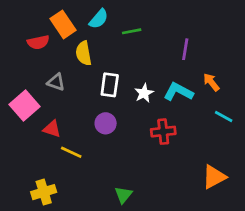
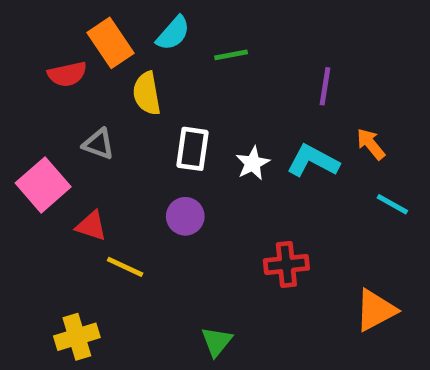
red cross: (163, 132) -> (286, 264), moved

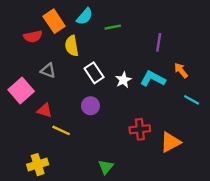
white rectangle: (192, 149) -> (94, 73), turned -42
orange triangle: (376, 310) -> (170, 142), moved

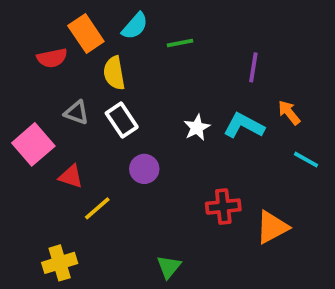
white rectangle: (94, 73) -> (122, 120), moved
yellow line: (61, 130) -> (97, 208), turned -66

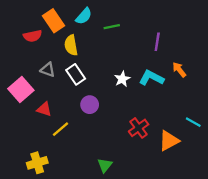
cyan line: (306, 160) -> (193, 122), moved
red cross: (223, 207) -> (139, 128), turned -30

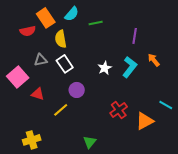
gray triangle: (48, 70) -> (41, 60), turned -32
cyan L-shape: (151, 78) -> (130, 67), turned 100
yellow line: (61, 129) -> (61, 110), moved

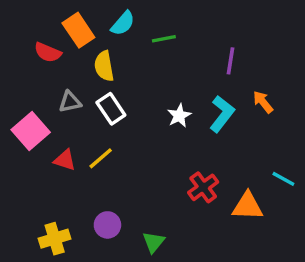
red semicircle: (28, 31) -> (48, 52), turned 35
purple circle: (77, 90) -> (107, 225), moved
yellow line: (61, 110) -> (101, 158), moved
orange triangle: (145, 121) -> (248, 206), turned 30

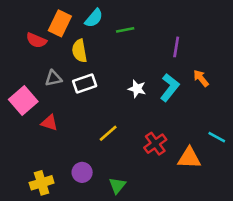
orange rectangle: (78, 30) -> (60, 23), turned 60
white rectangle: (111, 109) -> (85, 83), turned -75
white star: (179, 116) -> (137, 89), turned -30
yellow line: (101, 158) -> (108, 133), moved

